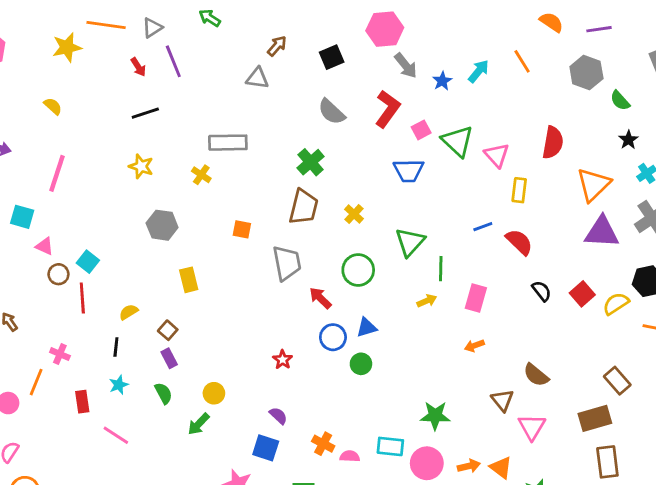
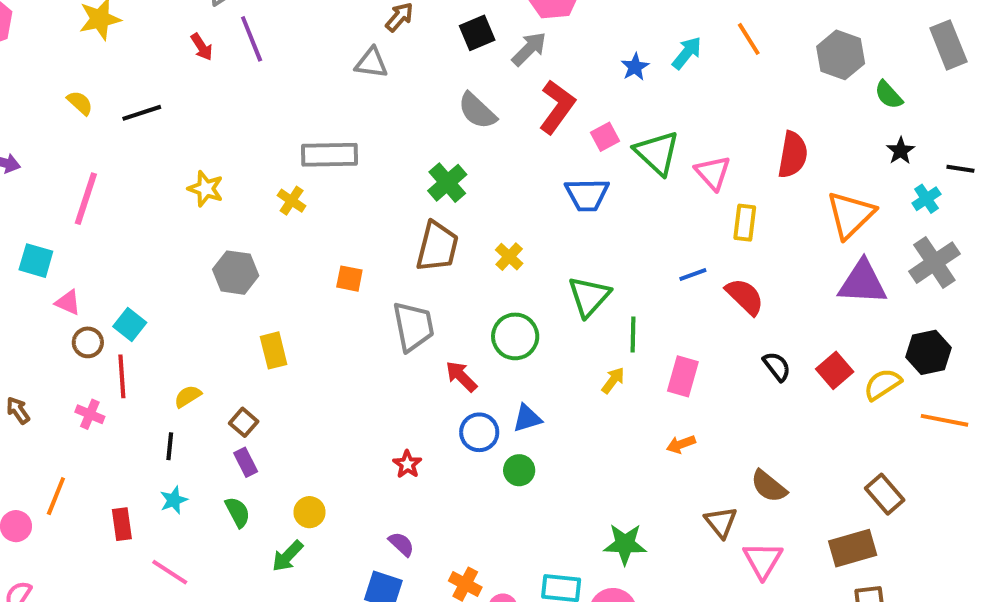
gray arrow: (406, 66) -> (529, 49), moved, turned -96
black line: (145, 113) -> (142, 113), moved
yellow arrow: (427, 301) -> (613, 380), turned -30
pink cross: (60, 354) -> (90, 414), moved

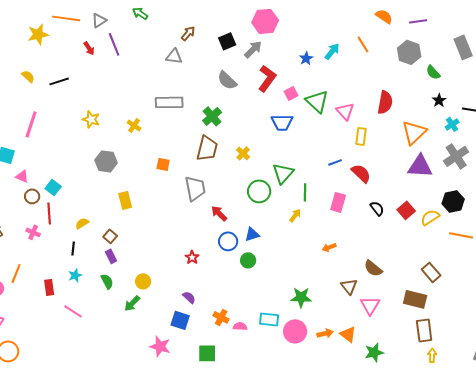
gray rectangle: (329, 155) -> (169, 102), moved
green circle: (515, 336) -> (259, 191), moved
pink rectangle: (683, 376) -> (338, 202), moved
brown rectangle: (853, 548) -> (415, 299), turned 30

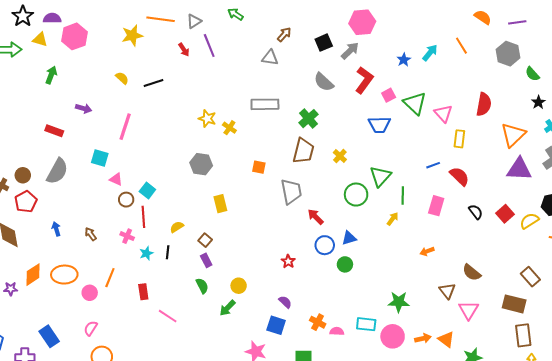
yellow star: (91, 119) -> (207, 119), moved
cyan star: (75, 275) -> (146, 253), moved

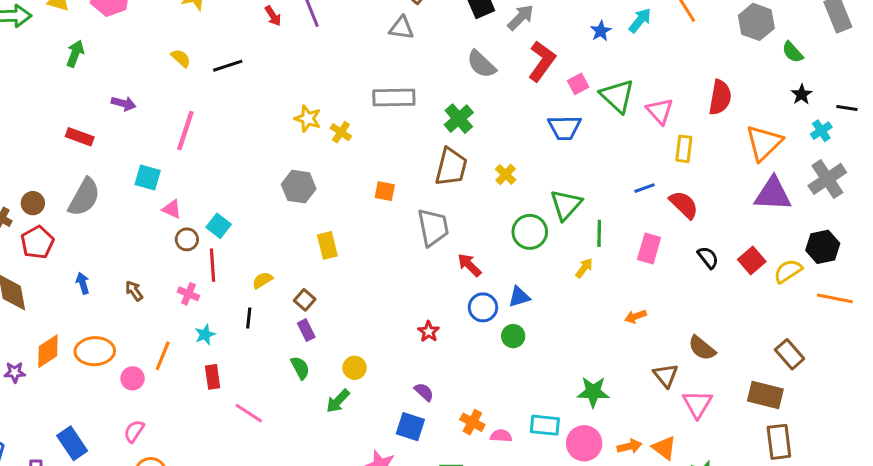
cyan star: (146, 253) -> (205, 335), moved

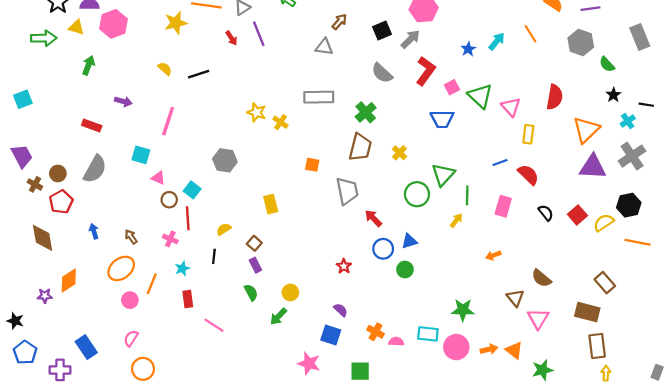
gray hexagon: (299, 187) -> (225, 160), moved
orange ellipse: (95, 351) -> (121, 268), moved, turned -36

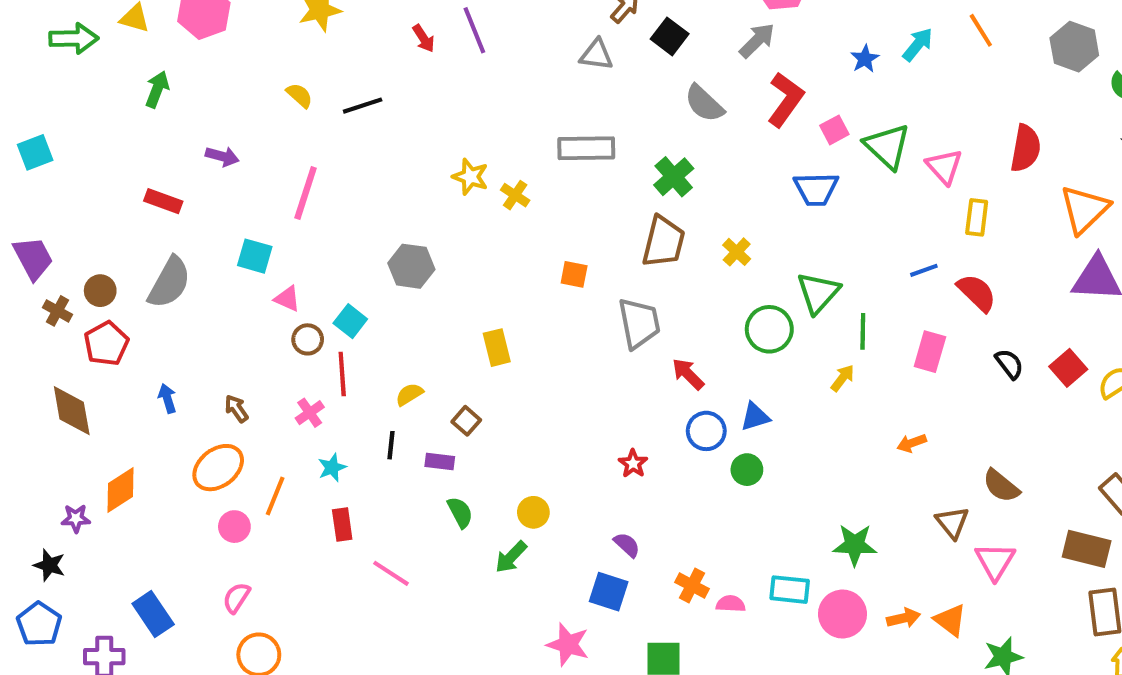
black square: (382, 30) -> (670, 36), moved, turned -30
pink cross: (170, 239) -> (310, 413), turned 32
purple rectangle: (255, 265) -> (440, 461), moved, turned -56
black star: (15, 321) -> (49, 565), moved

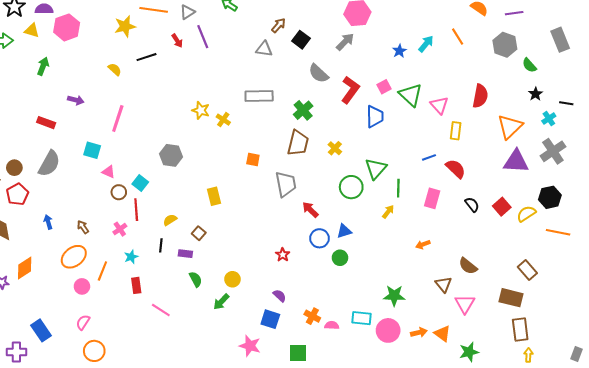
red L-shape: (786, 99) -> (350, 90), moved
black line: (363, 106) -> (146, 57), moved
blue trapezoid: (816, 189) -> (375, 116), turned -90

